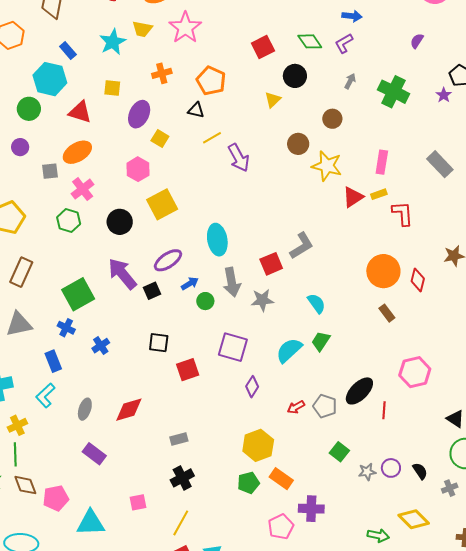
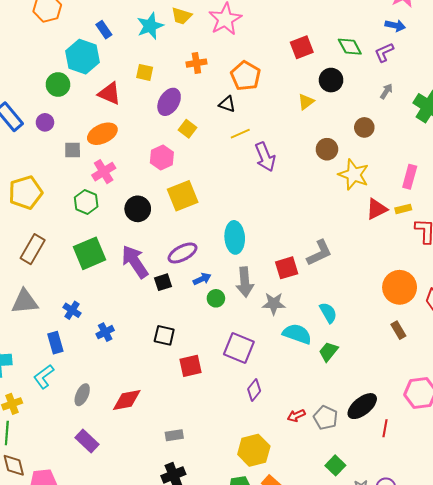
green square: (78, 294) -> (90, 253), moved
cyan semicircle: (289, 350) -> (297, 334), moved, turned 56

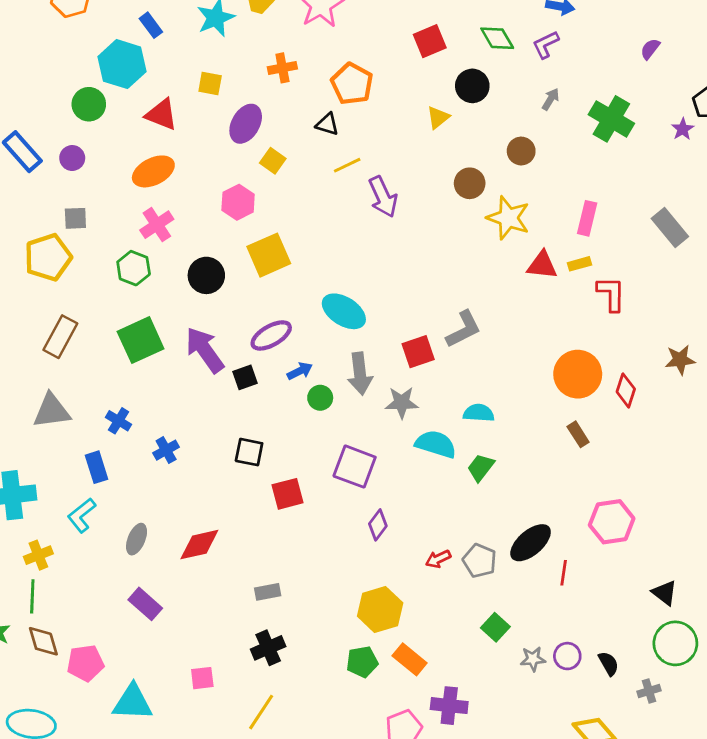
gray square: (73, 150) -> (75, 218), moved
red triangle: (377, 209) -> (542, 265), turned 35
cyan ellipse: (235, 237) -> (344, 311), turned -52
cyan semicircle: (328, 313) -> (479, 413), turned -55

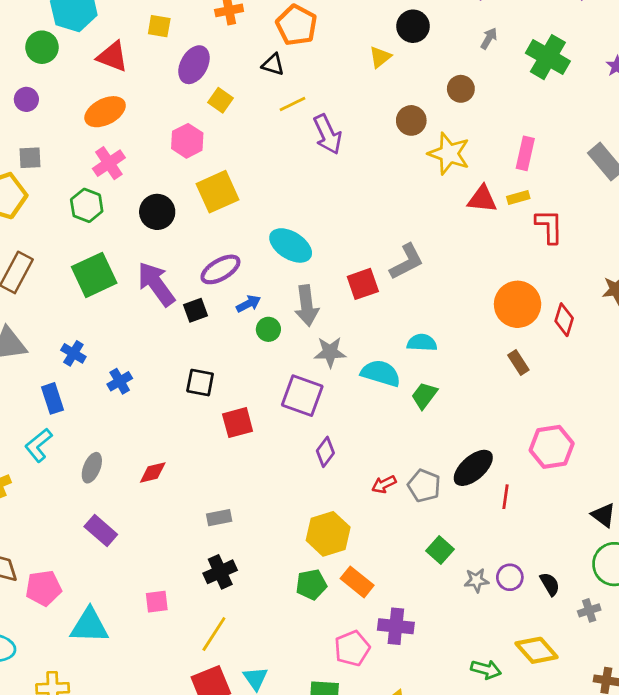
gray star: (402, 403) -> (330, 352), moved
red diamond: (199, 545) -> (153, 472), size x0.7

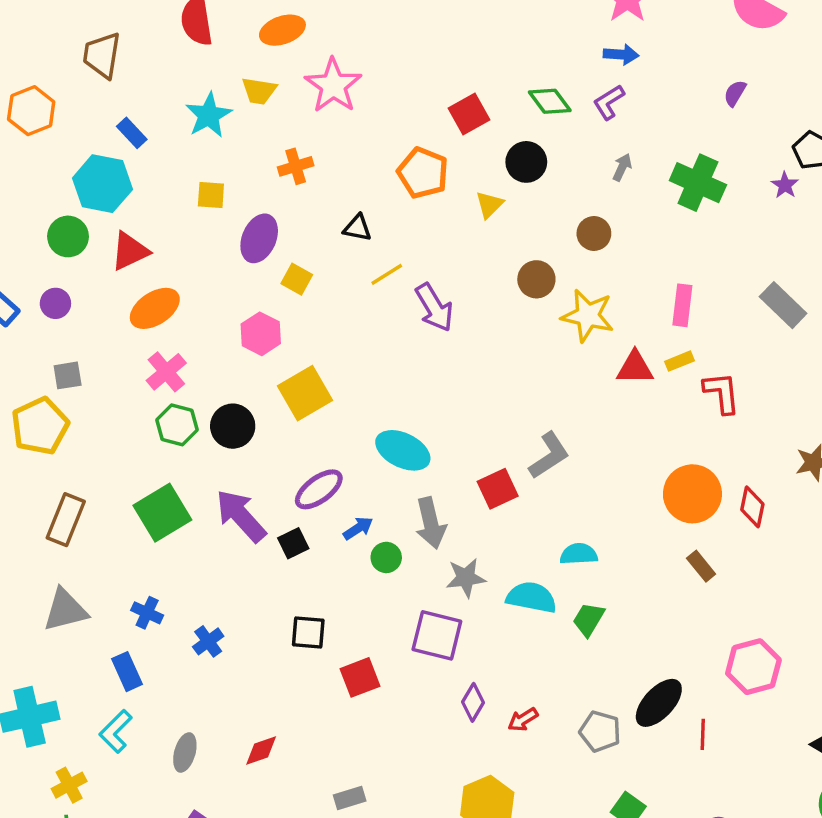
orange pentagon: (297, 25) -> (423, 173), moved
red triangle: (112, 56) -> (130, 251), moved, turned -40
green hexagon: (87, 205) -> (177, 425), moved
red arrow: (384, 484) -> (523, 720), moved

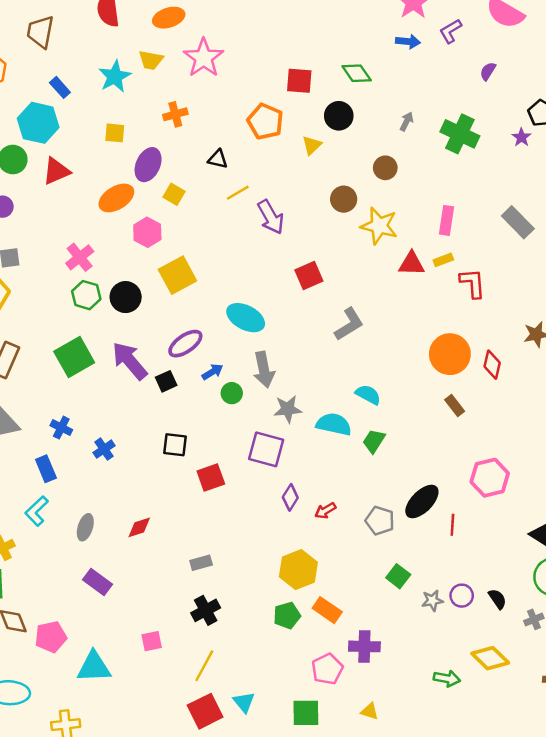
purple L-shape: (609, 102) -> (451, 31), moved
red square: (469, 114) -> (299, 81), turned 32
orange ellipse: (155, 308) -> (116, 198), moved
red square: (498, 489) -> (309, 276), moved
cyan semicircle: (579, 554) -> (368, 395), turned 30

